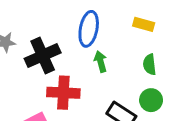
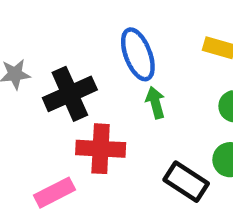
blue ellipse: (89, 29) -> (138, 54), turned -32

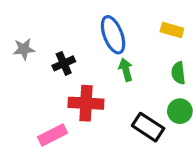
black cross: (70, 94) -> (64, 63), size x0.6

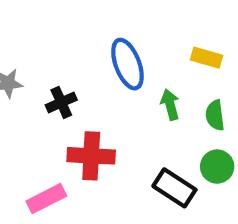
green arrow: (126, 70) -> (170, 105), moved

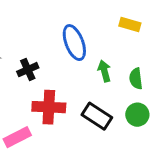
yellow rectangle: (206, 58) -> (130, 25), moved
black rectangle: (174, 188) -> (97, 116), moved

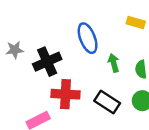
black cross: (28, 70) -> (47, 62), size x1.5

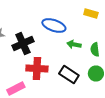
blue ellipse: (88, 38) -> (54, 26), turned -50
green arrow: (114, 63) -> (74, 44), turned -64

